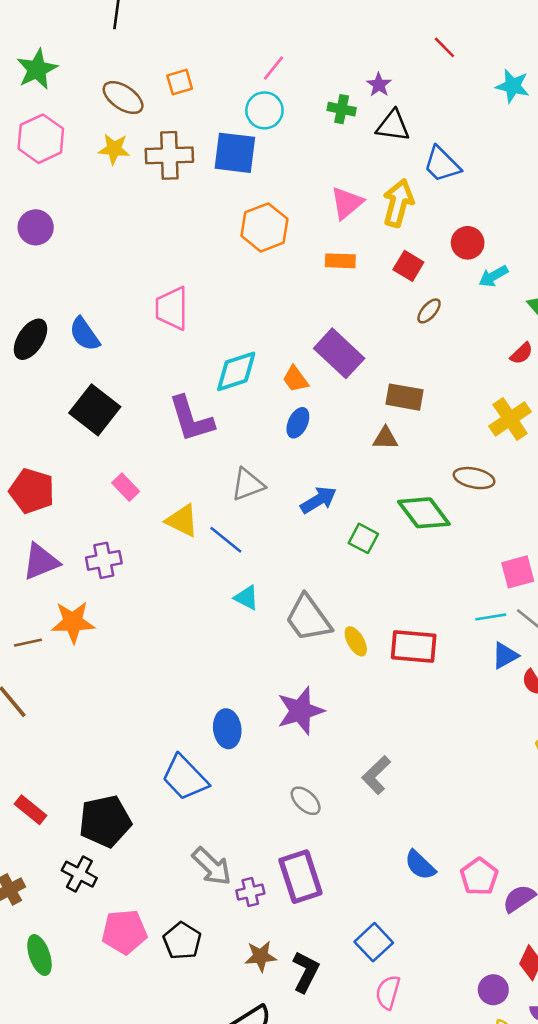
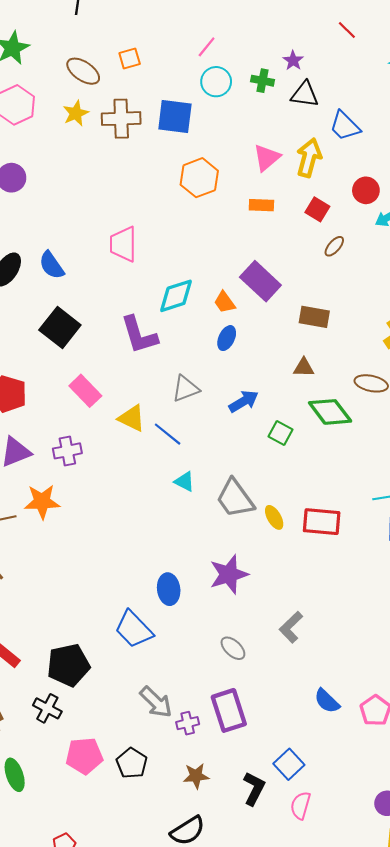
cyan circle: (264, 110) -> (216, 82), moved
yellow star: (114, 149) -> (76, 113), turned -30
brown triangle: (385, 438) -> (304, 368), moved
pink rectangle: (126, 487) -> (85, 391), size x1.4
black L-shape: (306, 972) -> (254, 789), moved

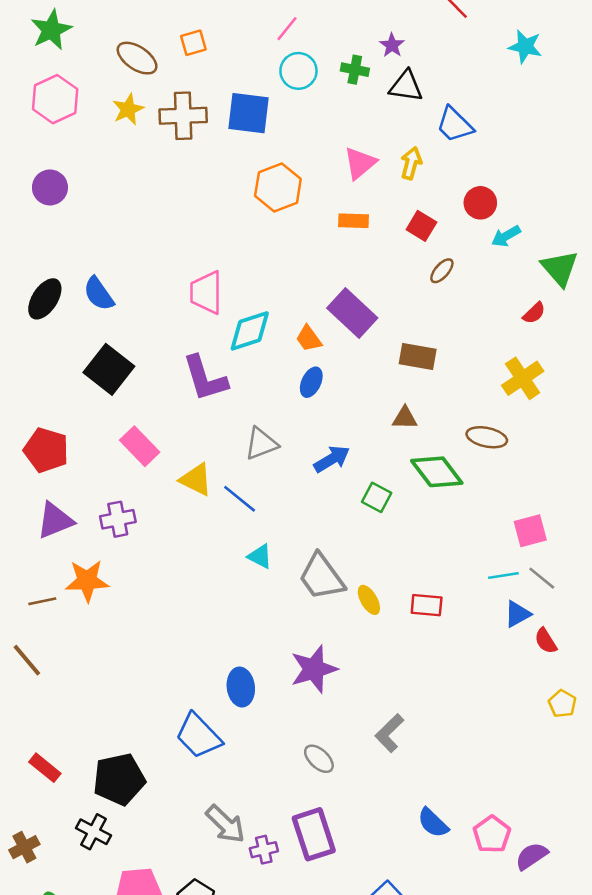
yellow arrow: (309, 158) -> (411, 163), size x0.7
pink trapezoid: (123, 244) -> (206, 292), moved
red rectangle: (322, 522) -> (427, 605), size x0.7

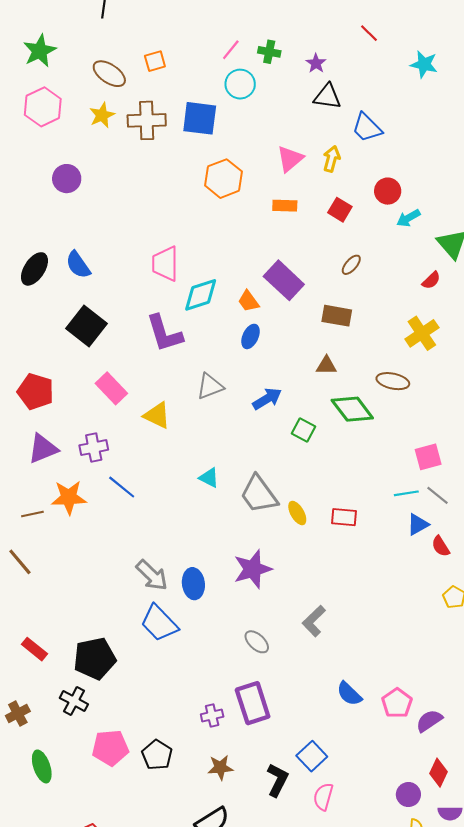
green cross: (355, 70) -> (269, 52), moved
purple circle: (50, 187) -> (67, 179), moved
brown ellipse: (442, 271) -> (351, 265), moved
blue line: (240, 499) -> (122, 487), moved
gray arrow: (225, 824) -> (152, 575), moved

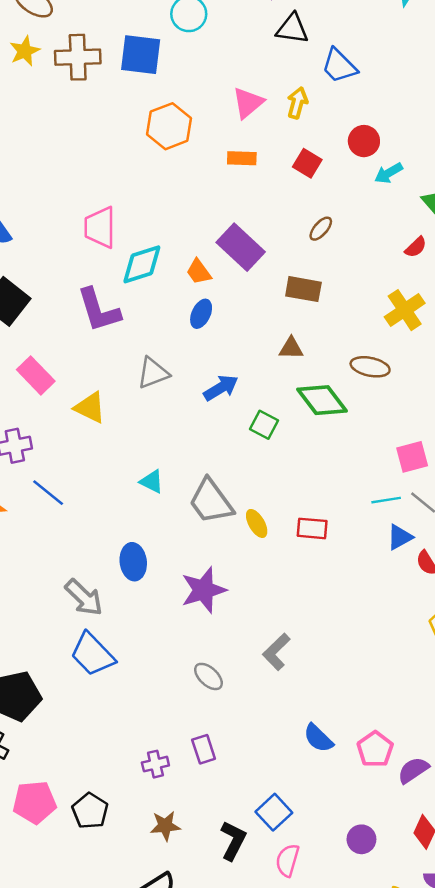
blue ellipse: (193, 584) -> (133, 562), moved
purple rectangle: (253, 703) -> (204, 749), size x0.6
purple circle: (408, 795) -> (361, 839), moved

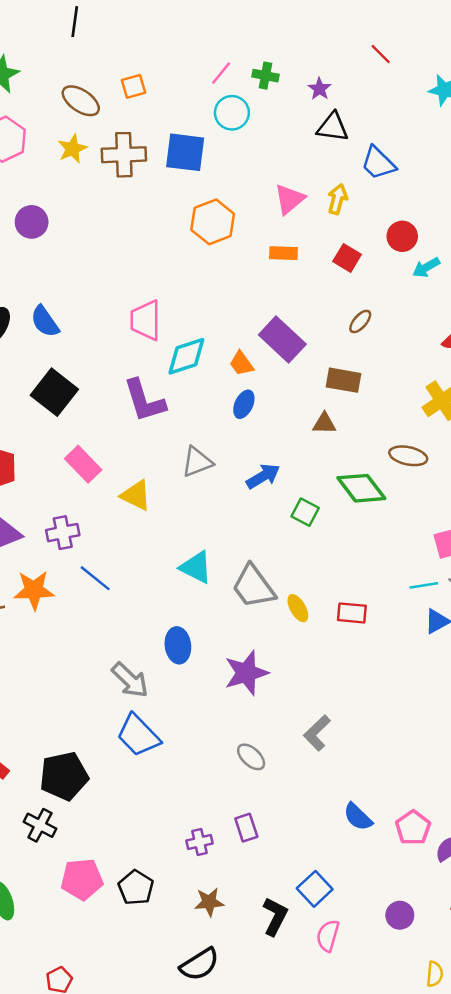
brown triangle: (291, 348) -> (324, 423), moved
cyan triangle: (152, 482) -> (196, 567), size x1.4

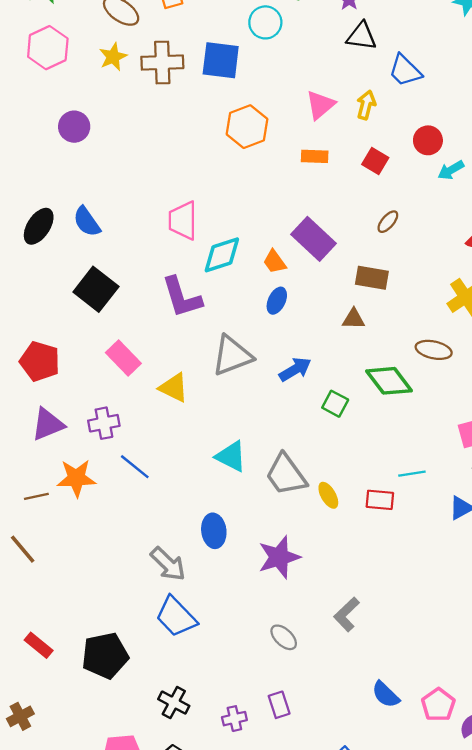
gray triangle: (197, 462) -> (232, 356), size x1.4
cyan line: (424, 585) -> (412, 474), moved
black cross: (40, 825) -> (174, 703), moved

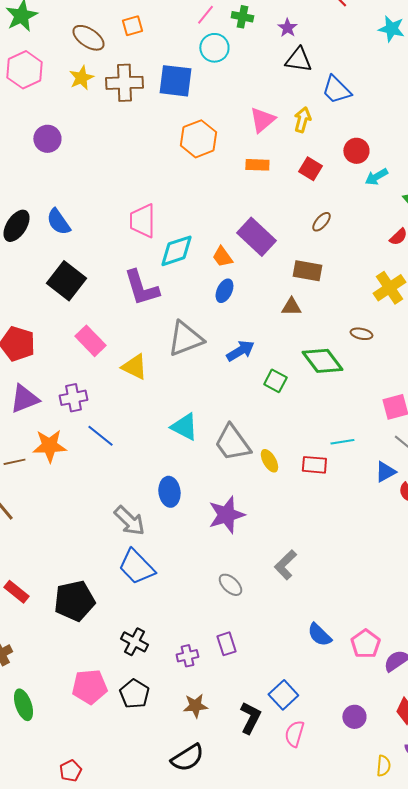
brown ellipse: (434, 350) -> (361, 334), size x0.7

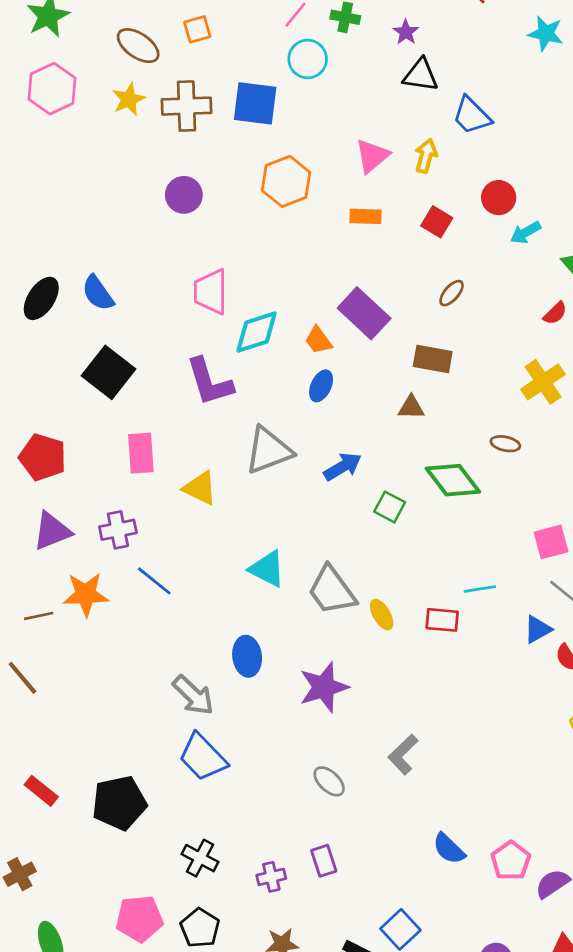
purple circle: (47, 139) -> (184, 195), moved
pink rectangle: (90, 341) -> (141, 453), turned 40

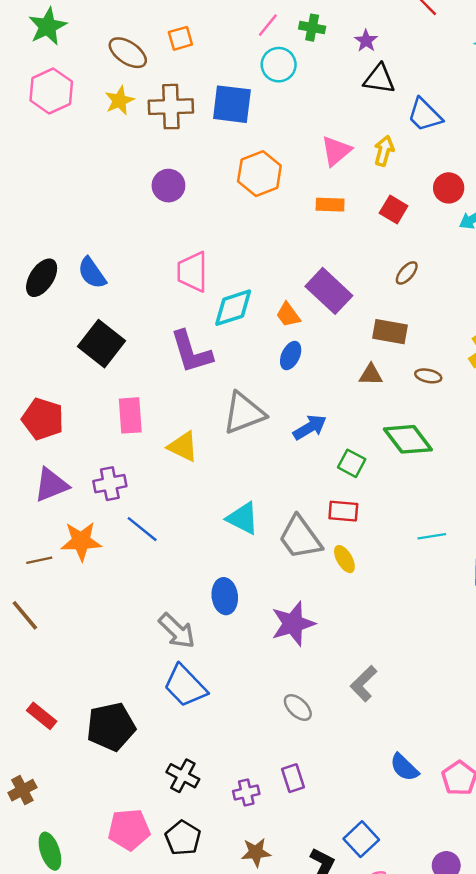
brown ellipse: (505, 444) -> (428, 376), moved
red rectangle: (442, 620) -> (343, 511), moved

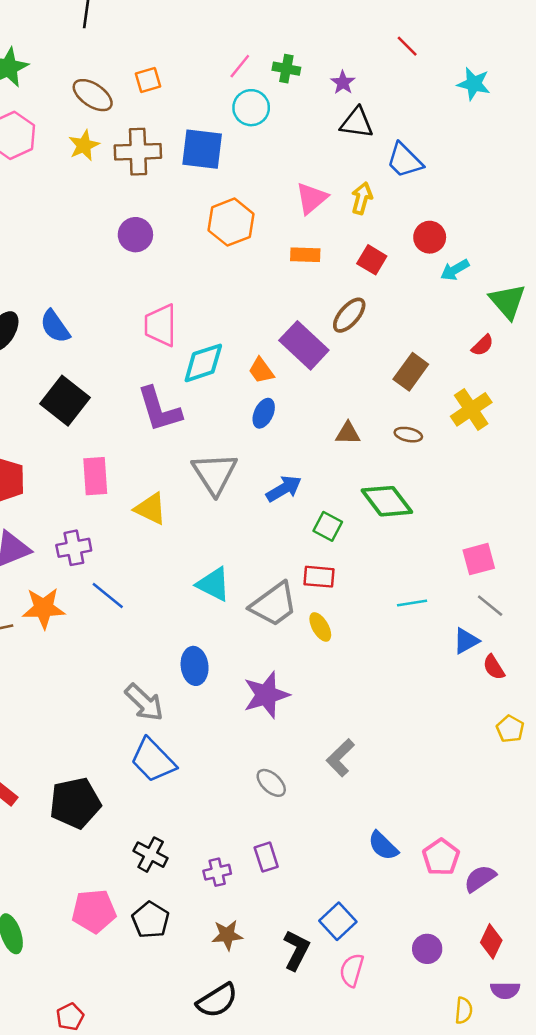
brown ellipse: (407, 273) -> (349, 315), moved, size x1.4
brown rectangle: (390, 332) -> (411, 372), moved, turned -64
gray triangle: (244, 413) -> (215, 474), turned -42
gray trapezoid: (300, 537) -> (274, 604), turned -90

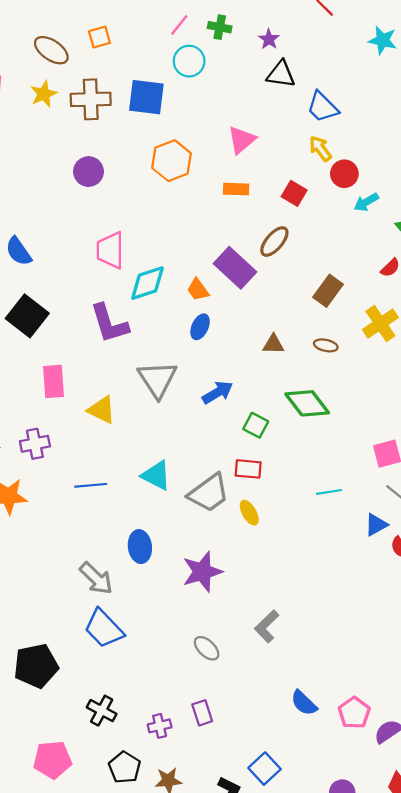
yellow arrow: (362, 198) -> (320, 149), moved, turned -52
blue line: (108, 596) -> (91, 485), moved, turned -44
black pentagon: (151, 920) -> (125, 767), moved

